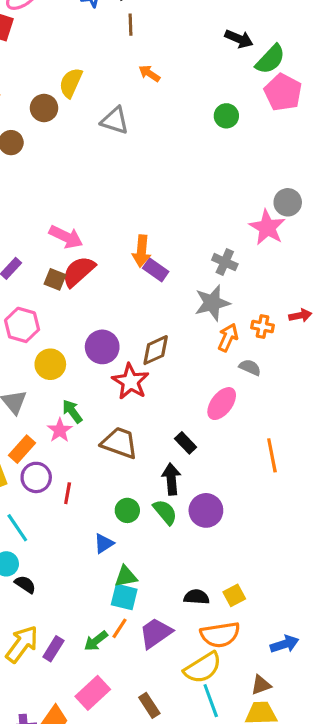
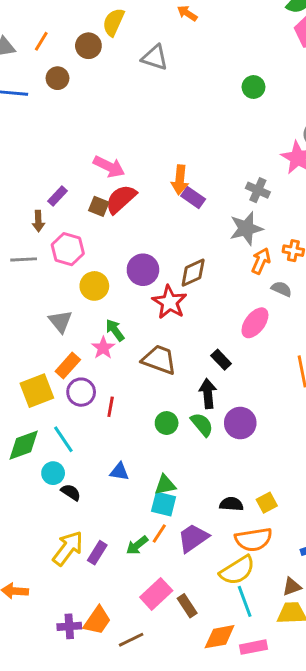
green circle: (226, 116) -> (253, 87), moved
blue triangle: (104, 543) -> (119, 472), moved, turned 42
pink rectangle: (93, 693) -> (156, 594), moved

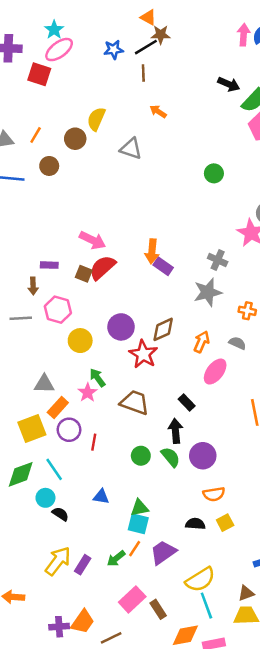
purple rectangle: (57, 196) -> (49, 265), turned 49
orange arrow: (261, 261) -> (202, 342), moved
gray triangle: (60, 321) -> (44, 384), moved, turned -50
orange semicircle: (253, 539) -> (214, 494), moved, size x0.7

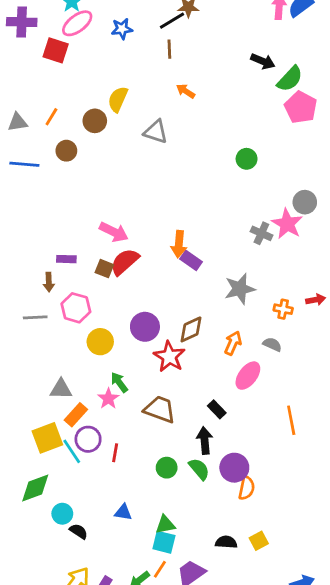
blue star: (114, 50) -> (122, 29), moved
gray cross: (218, 260) -> (261, 233), moved
cyan line: (54, 469) -> (72, 451), moved
orange semicircle: (214, 494) -> (247, 488), moved, turned -70

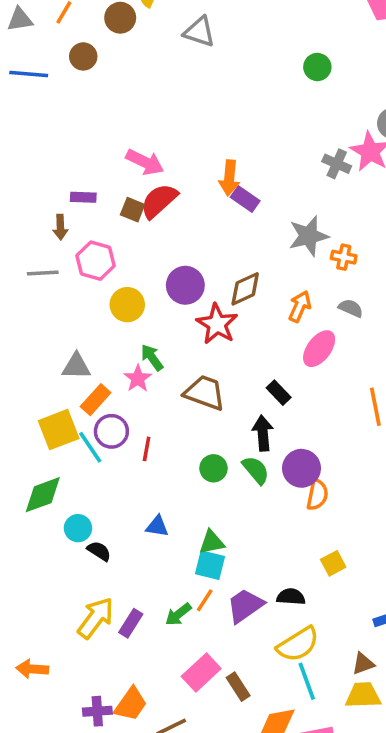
orange cross: (283, 309) -> (344, 257), moved
black semicircle: (226, 542) -> (291, 597), moved

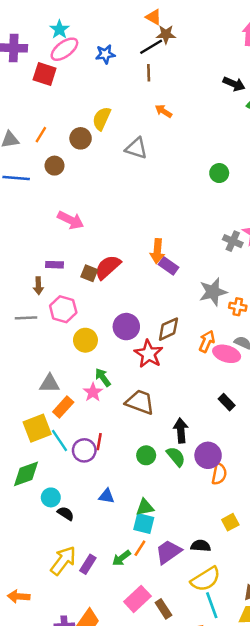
pink arrow: (145, 162) -> (71, 220), moved
pink ellipse: (319, 349) -> (227, 354), moved, turned 70
black rectangle: (279, 393) -> (227, 402), moved
purple circle: (111, 431) -> (84, 450), moved

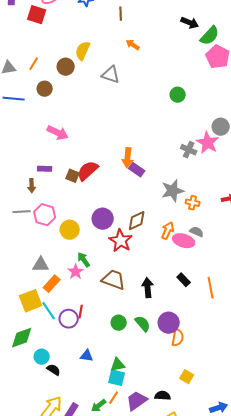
pink hexagon: (63, 309) -> (45, 215), moved
black arrow: (181, 431) -> (148, 288), moved
yellow square: (230, 522) -> (187, 377), turned -32

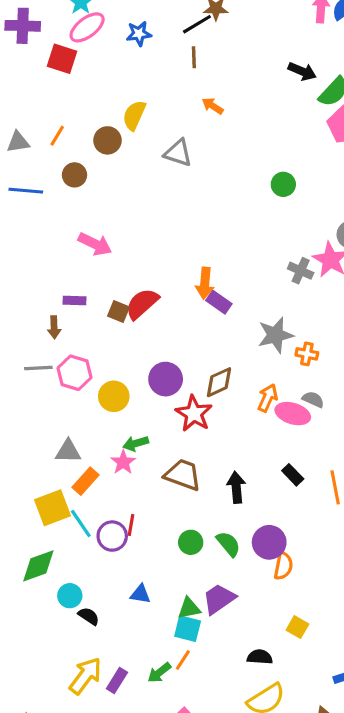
green arrow: (84, 260) -> (136, 443), turned -70
purple trapezoid: (137, 401) -> (219, 599), moved

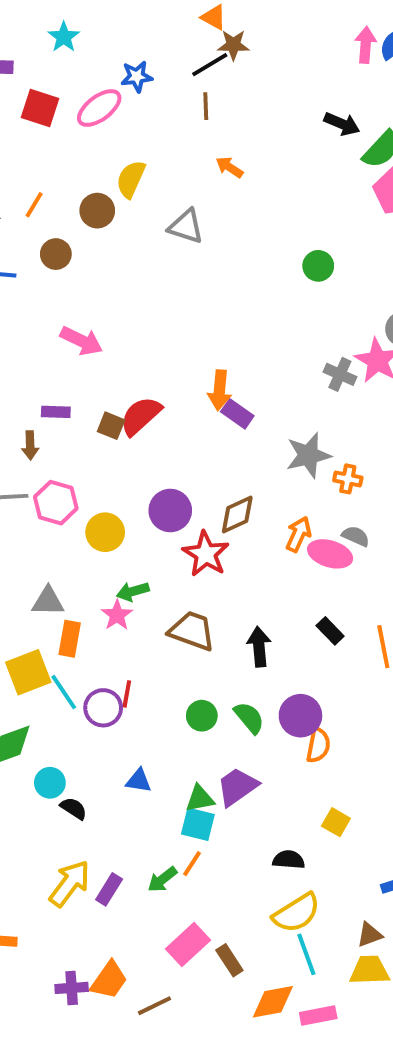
pink ellipse: (87, 27) -> (99, 108), moved
orange rectangle: (85, 481) -> (70, 639), turned -32

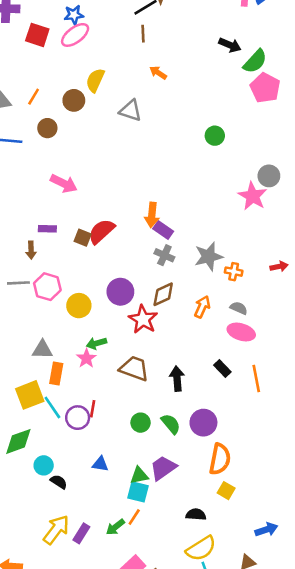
blue star: (137, 76) -> (74, 15), moved
gray cross: (340, 374) -> (164, 255), moved
pink ellipse: (330, 554) -> (241, 332), moved
orange semicircle: (318, 745) -> (220, 459), moved, size x1.4

